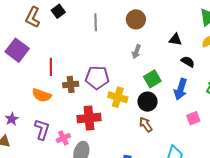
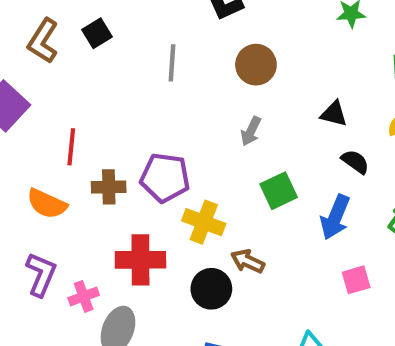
black circle: (147, 102) -> (211, 289), moved
brown arrow: (146, 124) -> (248, 261), moved, turned -35

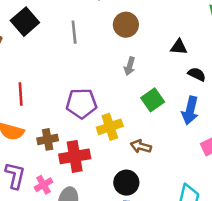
black square: (97, 33) -> (25, 22), size x1.5
brown cross: (109, 187) -> (48, 139), moved
yellow cross: (204, 222) -> (110, 127), turned -30
black circle: (211, 289) -> (126, 183), moved

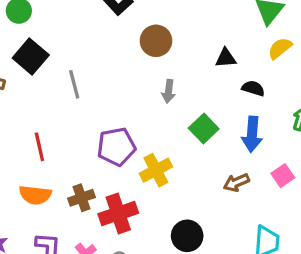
gray line: (74, 32) -> (74, 84), moved
brown arrow: (141, 146) -> (236, 183), moved, turned -30

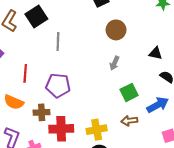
blue arrow: (252, 134) -> (158, 105), turned -140
purple pentagon: (116, 147) -> (58, 85), moved
yellow cross: (156, 170) -> (97, 130), moved
brown arrow: (236, 183) -> (129, 121), moved

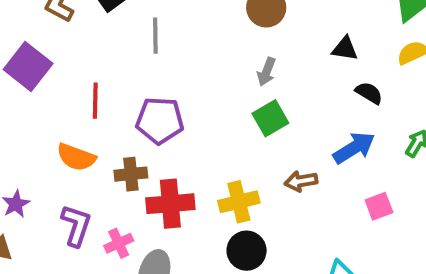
green square: (129, 92) -> (270, 118), moved

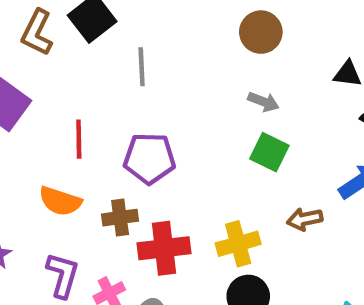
gray arrow: (267, 72) -> (263, 102), turned -88
green square: (270, 118) -> (269, 152), turned -32

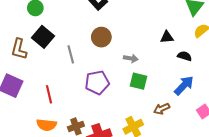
brown circle: (261, 32) -> (101, 37), moved
purple pentagon: (149, 158) -> (97, 82), moved

